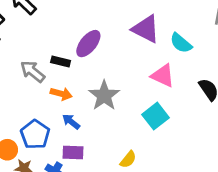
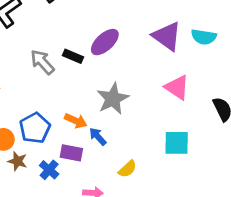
cyan semicircle: (181, 43) -> (204, 37), moved, turned -40
orange arrow: (61, 94) -> (76, 121), moved
cyan square: (155, 116) -> (177, 143), moved, turned 30
blue arrow: (71, 122) -> (98, 136), moved

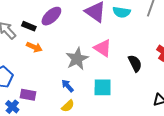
gray star: (113, 99) -> (77, 59), moved
orange arrow: (76, 121) -> (34, 47), moved
blue arrow: (98, 136) -> (67, 86), moved

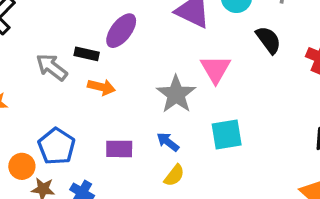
pink triangle: (103, 48) -> (216, 69), turned 36
black semicircle: (135, 63) -> (268, 40), moved
purple rectangle: (28, 95) -> (119, 149), moved

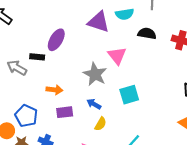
black semicircle: (268, 40) -> (147, 33), turned -36
orange arrow: (101, 87) -> (54, 90), moved

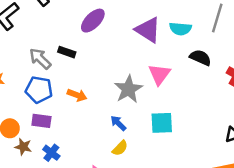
purple ellipse: (56, 40) -> (93, 21), moved
purple rectangle: (65, 112) -> (41, 121), moved
blue pentagon: (26, 116) -> (39, 90), moved, turned -30

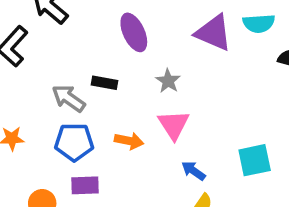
purple ellipse: (93, 21) -> (134, 32), turned -60
pink triangle: (159, 74) -> (174, 125), moved
gray star: (128, 89) -> (168, 81), moved, size x0.6

